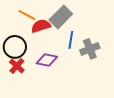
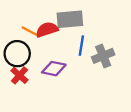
orange line: (27, 15) -> (31, 32), moved
gray rectangle: (61, 17) -> (70, 19), turned 40

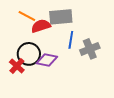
orange line: (31, 32) -> (27, 16), moved
black circle: (17, 54) -> (29, 54), moved

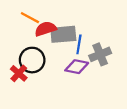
gray rectangle: (61, 17) -> (63, 34), moved
purple diamond: (47, 60) -> (77, 67), moved

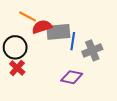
black circle: (32, 60) -> (15, 47), moved
purple diamond: (77, 67) -> (72, 77), moved

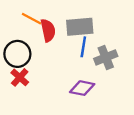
red semicircle: (42, 27) -> (48, 30), turned 96
gray rectangle: (58, 32) -> (80, 27), moved

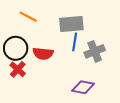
red semicircle: (48, 30) -> (43, 54), moved, turned 108
purple diamond: (82, 88) -> (83, 87), moved

